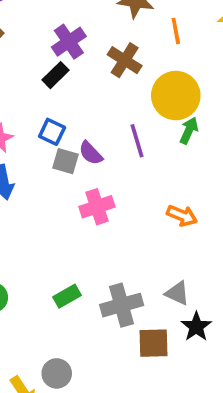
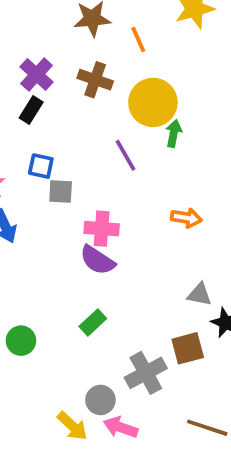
purple semicircle: (91, 153) -> (97, 260), moved, size x1.4
pink cross: (97, 207) -> (102, 229), turned 36
gray cross: (122, 305) -> (146, 373), moved

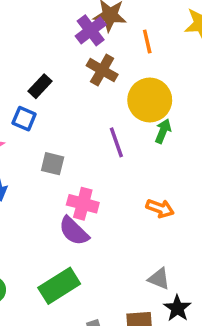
purple cross: (37, 74) -> (91, 30), moved
blue square: (41, 166) -> (24, 119), moved
green rectangle: (93, 322) -> (59, 286), size x1.6

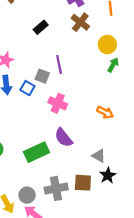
yellow circle: (150, 100) -> (107, 45), size x0.7
blue square: (24, 119) -> (27, 88), moved
purple line: (116, 142) -> (59, 65), moved
purple semicircle: (74, 231) -> (64, 138), moved

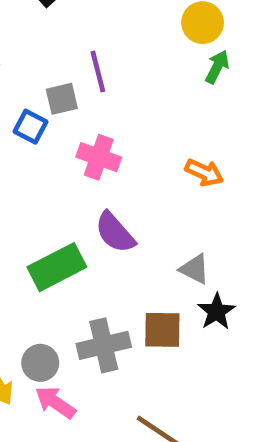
gray square: (42, 76) -> (62, 99), turned -32

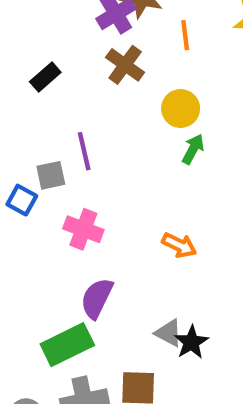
purple semicircle: (115, 232) -> (97, 298), turned 66
green rectangle: (57, 267) -> (67, 345), moved
black star: (216, 312) -> (191, 342), moved

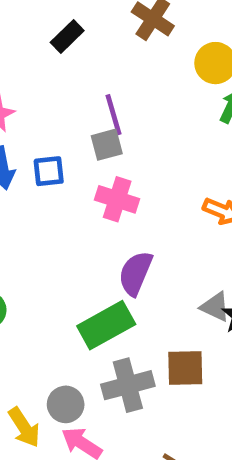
gray square: (51, 175) -> (107, 145), moved
blue square: (22, 200) -> (49, 171), turned -32

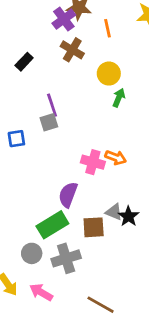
pink cross: (117, 199) -> (93, 162), moved
brown square: (185, 368) -> (94, 227), moved
gray circle: (66, 404) -> (32, 253), moved

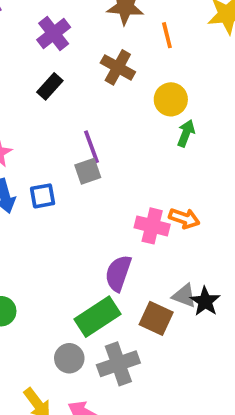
purple cross: (64, 19) -> (54, 34), moved
brown square: (94, 227) -> (156, 318), turned 30

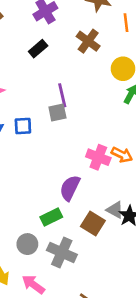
green rectangle: (98, 317) -> (51, 217), size x0.7
gray cross: (118, 364) -> (62, 252), turned 36

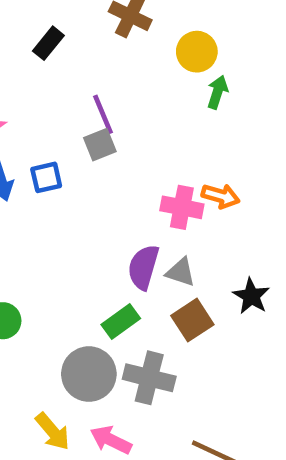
gray triangle: (115, 210) -> (181, 272), moved
brown square: (93, 224) -> (192, 320), turned 35
gray circle: (27, 244) -> (89, 374), size x1.5

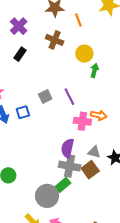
purple line: (103, 114) -> (69, 97), moved
gray triangle: (181, 272) -> (94, 152), moved
green rectangle: (121, 321) -> (63, 185), moved
gray cross: (149, 378) -> (70, 166), moved

